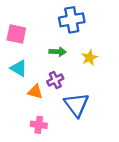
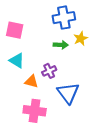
green arrow: (58, 52) -> (61, 45), moved
yellow star: (89, 58) -> (81, 39), moved
pink cross: (39, 125) -> (35, 111), size x1.5

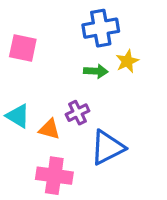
cyan triangle: (17, 61) -> (18, 116), moved
blue triangle: (68, 93) -> (107, 147), turned 40

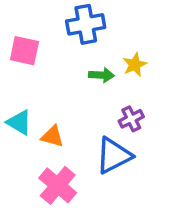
blue cross: (101, 28) -> (86, 24), moved
purple cross: (78, 113) -> (131, 119), moved
pink cross: (54, 176) -> (58, 185), turned 32

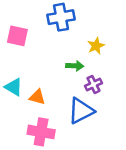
green arrow: (101, 75) -> (75, 66), moved
pink cross: (58, 185) -> (41, 132), turned -30

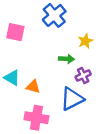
blue cross: (61, 17) -> (54, 15), turned -30

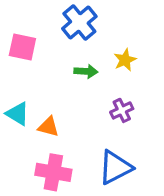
green arrow: (66, 59) -> (86, 71), moved
blue triangle: (72, 99) -> (115, 167), moved

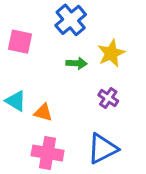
yellow star: (125, 60) -> (111, 53), size x1.4
purple cross: (122, 110) -> (108, 98), turned -30

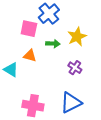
pink square: (20, 42) -> (29, 29), moved
orange triangle: (43, 113) -> (30, 56), moved

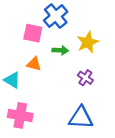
blue triangle: (71, 103) -> (81, 118), turned 30
pink cross: (33, 106) -> (20, 115), moved

